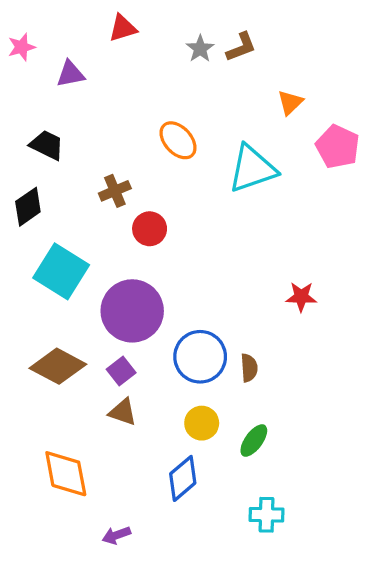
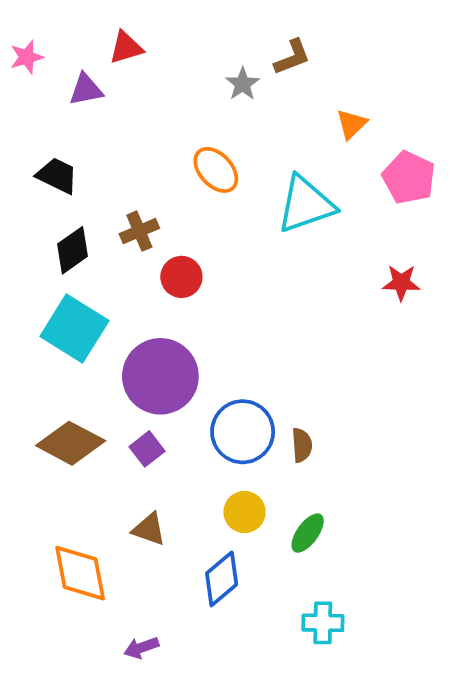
red triangle: (123, 28) -> (126, 48), moved
gray star: (200, 49) -> (243, 84), moved
black diamond: (28, 207) -> (72, 250), moved
red star: (301, 297) -> (401, 283), moved
brown triangle: (123, 412) -> (149, 529), moved

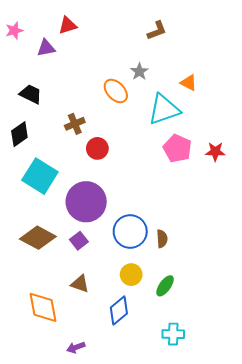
gray star: (243, 84) -> (139, 72), moved
orange triangle: (352, 124) -> (189, 83), moved, turned -48
pink pentagon: (409, 178) -> (177, 148), moved
black diamond: (72, 250) -> (19, 134), moved

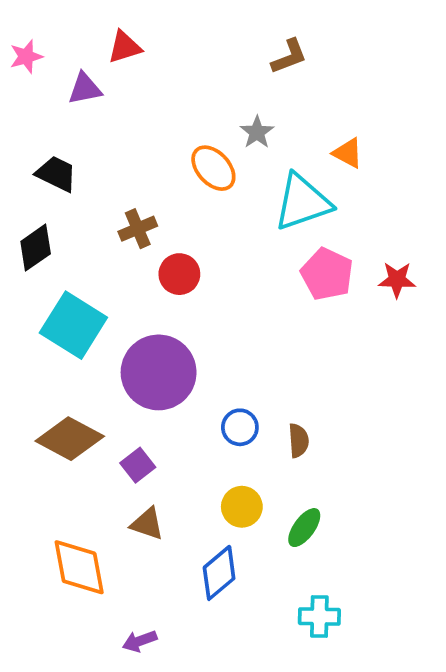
blue circle: (130, 231) -> (240, 427), size x0.6
purple square: (79, 241) -> (138, 465), moved

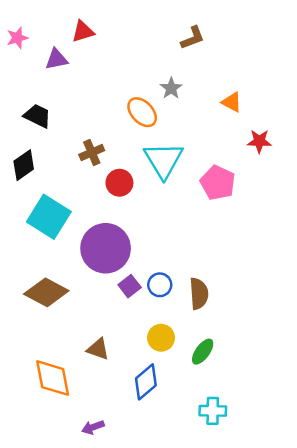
cyan triangle: (302, 202) -> (164, 160), moved, turned -42
red star: (397, 280) -> (259, 141), moved
brown semicircle: (299, 441) -> (199, 294), size x1.4
purple square: (138, 465) -> (130, 286), moved

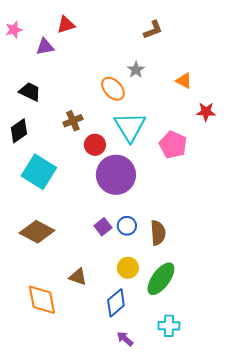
purple circle: (106, 248) -> (116, 175), moved
green ellipse: (203, 352) -> (161, 279), size x1.6
purple arrow: (93, 427) -> (125, 339), moved, turned 60

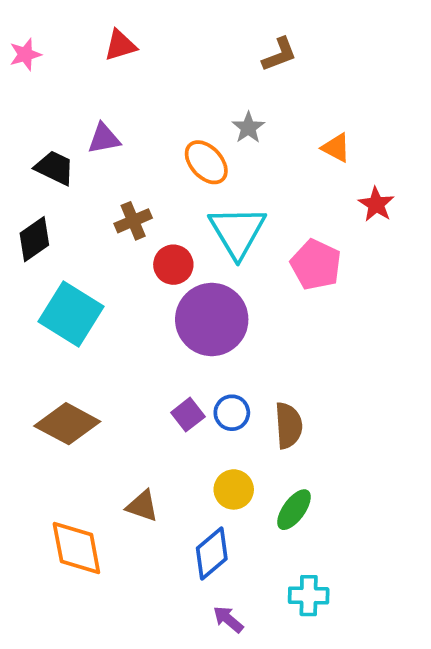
purple triangle: (45, 47) -> (104, 139), moved
red star: (206, 112) -> (376, 204), turned 30
green ellipse: (161, 279) -> (294, 510), size x0.7

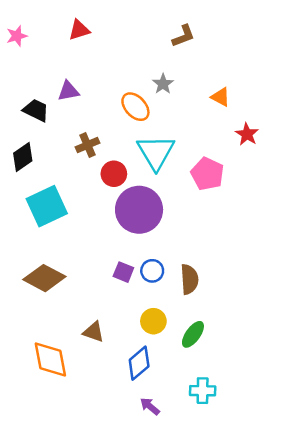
cyan square: (71, 314) -> (47, 206), turned 33
purple square: (188, 415) -> (123, 272), turned -30

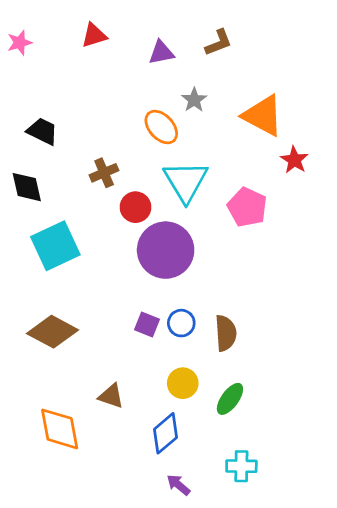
purple triangle: (68, 91) -> (161, 53), moved
orange triangle: (221, 97) -> (263, 116), size x1.8
black diamond: (23, 157) -> (27, 187), turned -68

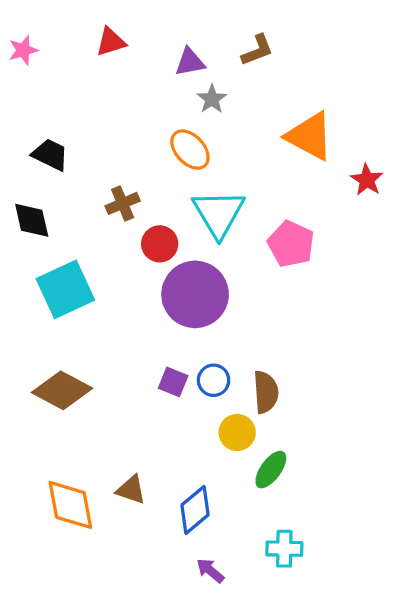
gray star: (194, 100) -> (212, 99), moved
red star: (294, 160) -> (367, 180), moved
yellow circle: (183, 383) -> (237, 432), moved
brown triangle: (111, 396) -> (131, 490), moved

